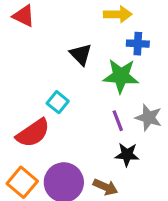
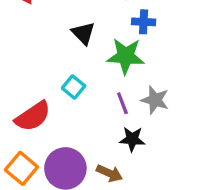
cyan square: (58, 102) -> (74, 87), moved

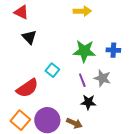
blue cross: (144, 22) -> (113, 50), moved
black triangle: (83, 33) -> (29, 37), moved

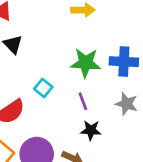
blue cross: (113, 50) -> (124, 62), size x1.5
gray star: (102, 78) -> (127, 104), moved

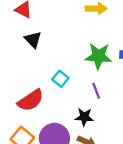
black star: (91, 130) -> (84, 117), moved

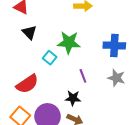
green star: (99, 56) -> (69, 42), moved
cyan square: (60, 79) -> (50, 58), moved

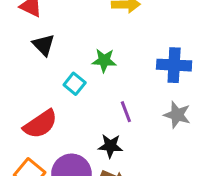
green star: (69, 42) -> (104, 60), size x0.7

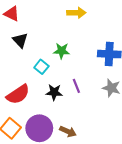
black star: (110, 146) -> (54, 92), moved

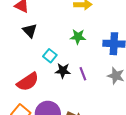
green star: (62, 51) -> (78, 37), moved
black star: (54, 92) -> (63, 71), moved

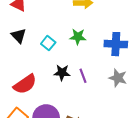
black triangle: (30, 31) -> (19, 36), moved
cyan square: (50, 56) -> (48, 43), moved

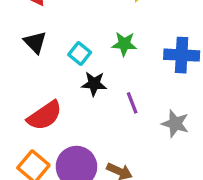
black star: (62, 73) -> (94, 84), moved
gray star: (118, 78) -> (175, 124), moved

